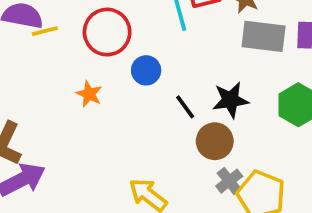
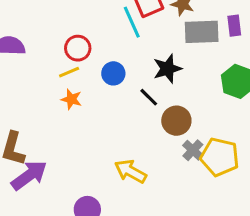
yellow line: (45, 31) -> (69, 72), moved
red circle: (107, 32) -> (78, 48), size x0.7
black star: (230, 100) -> (167, 69), moved

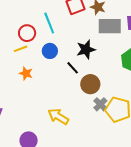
cyan line: (132, 22) -> (49, 23), moved
orange star: (71, 99) -> (26, 73), moved

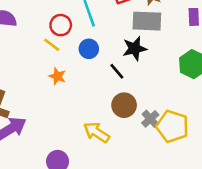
gray rectangle: (110, 26) -> (147, 21), moved
yellow line: (21, 49) -> (52, 45), turned 56
brown circle: (90, 84) -> (124, 105), moved

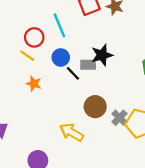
gray rectangle: (147, 21) -> (88, 65), moved, size x0.6
black line: (117, 71) -> (73, 73), moved

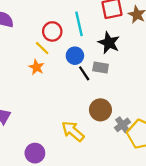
black star: (102, 55) -> (109, 43), moved, turned 30
orange star: (34, 84) -> (36, 67), moved

